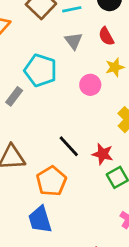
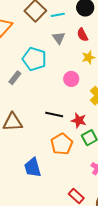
pink circle: (90, 85) -> (71, 79), moved
black line: (69, 146) -> (54, 115), turned -36
orange pentagon: (51, 181) -> (62, 144), moved

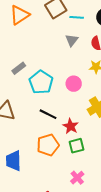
cyan pentagon: (34, 59) -> (41, 82), moved

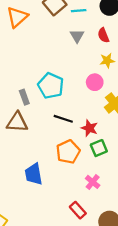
gray rectangle: (19, 68) -> (24, 97), moved, turned -64
pink circle: (74, 84) -> (95, 82), moved
pink cross: (77, 178) -> (93, 182), moved

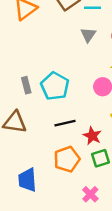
gray rectangle: (24, 97) -> (26, 85), moved
black line: (63, 119) -> (65, 123), turned -36

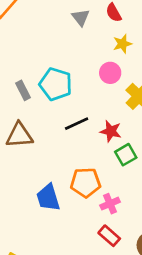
orange pentagon: (67, 159) -> (86, 183), moved, turned 30
pink cross: (90, 194) -> (110, 204), moved, turned 35

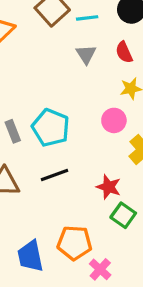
black line: (77, 124) -> (55, 175), moved
green square: (126, 155) -> (123, 215), turned -30
pink cross: (110, 204) -> (100, 269), turned -30

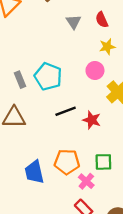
black line: (55, 175) -> (66, 111), moved
green square: (123, 215) -> (103, 162), moved, turned -36

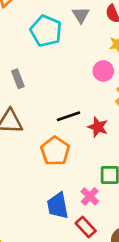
cyan pentagon: (48, 76) -> (46, 31), moved
orange pentagon: (67, 162) -> (55, 151), moved, turned 30
blue trapezoid: (34, 172) -> (58, 206), moved

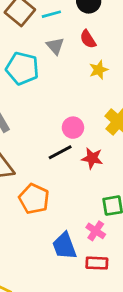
pink circle: (103, 71) -> (73, 128), moved
orange pentagon: (55, 151) -> (34, 199), moved
red rectangle: (86, 227) -> (97, 263), turned -35

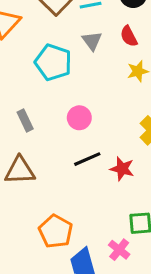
pink circle: (73, 128) -> (79, 118), moved
orange pentagon: (34, 199) -> (56, 231), moved

